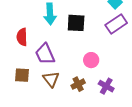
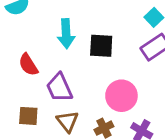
red semicircle: (22, 37) -> (28, 65), turned -30
pink circle: (91, 60) -> (121, 96), size x1.5

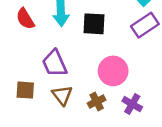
red semicircle: (28, 65) -> (25, 19), moved

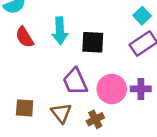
purple trapezoid: (55, 63) -> (75, 81), moved
purple cross: (132, 104) -> (141, 89), moved, turned -30

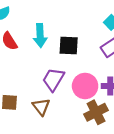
purple trapezoid: (75, 81) -> (53, 79), turned 55
brown cross: (95, 119) -> (96, 112), moved, size x1.5

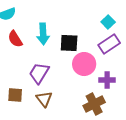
purple trapezoid: (53, 79) -> (39, 73), moved
pink circle: (85, 86) -> (84, 64), moved

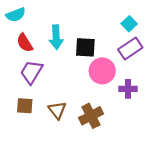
purple trapezoid: (39, 73) -> (31, 72), moved
brown cross: (94, 104) -> (91, 116), moved

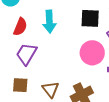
red semicircle: (25, 43) -> (20, 27), turned -126
black square: (85, 47) -> (90, 18), moved

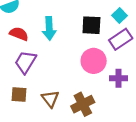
red semicircle: (20, 27) -> (19, 34), turned -90

